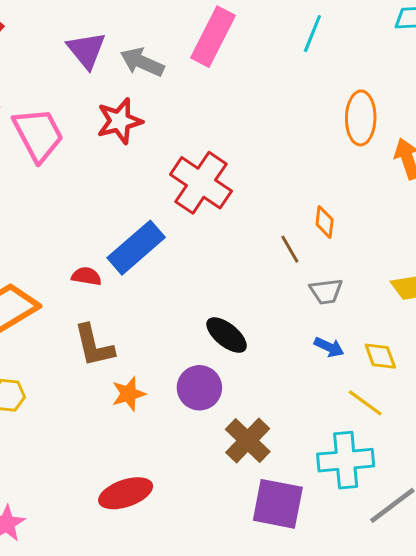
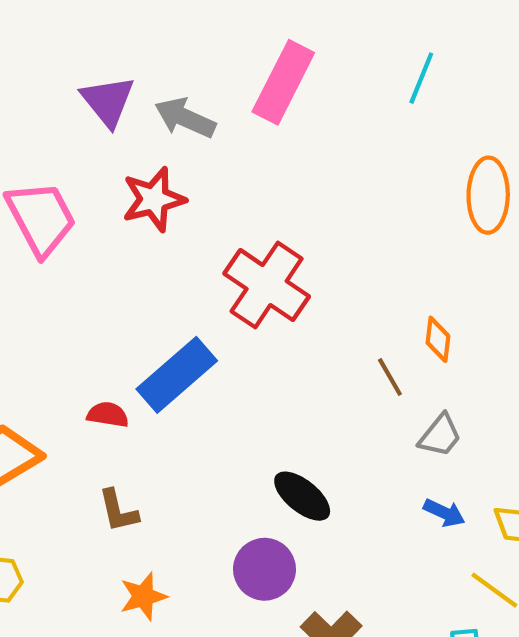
gray trapezoid: (326, 291) -> (440, 435), turned -44
brown L-shape: (94, 346) -> (118, 511), size x0.7
orange star: (129, 394) -> (143, 596), moved

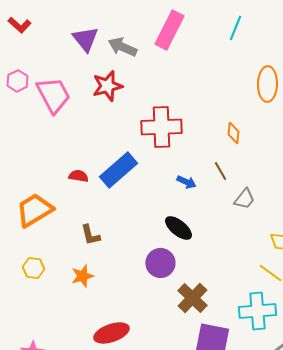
red cross: (267, 285) -> (161, 127), turned -36
orange diamond: (438, 339) -> (233, 133), moved
red semicircle: (108, 415) -> (78, 176), moved
blue arrow: (444, 513) -> (186, 182), moved
orange star: (143, 596) -> (82, 276), moved

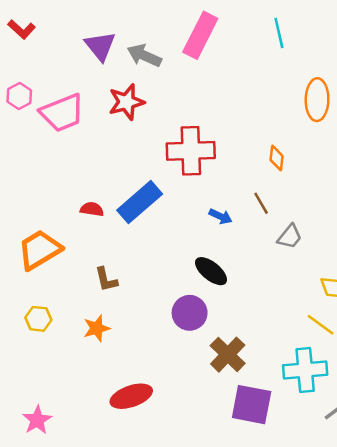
cyan line: (235, 28) -> (279, 33), turned -35
pink trapezoid: (53, 95) -> (62, 113), turned 96

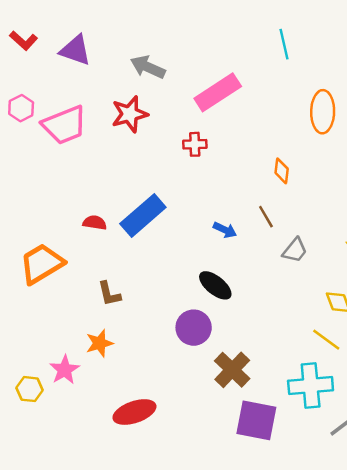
pink rectangle: (200, 35) -> (218, 92), moved, turned 30
purple triangle: (100, 46) -> (75, 50), moved, turned -32
red cross: (191, 151) -> (195, 144), moved, size x0.5
yellow hexagon: (38, 319) -> (30, 389), moved
pink star: (37, 420) -> (65, 370), moved

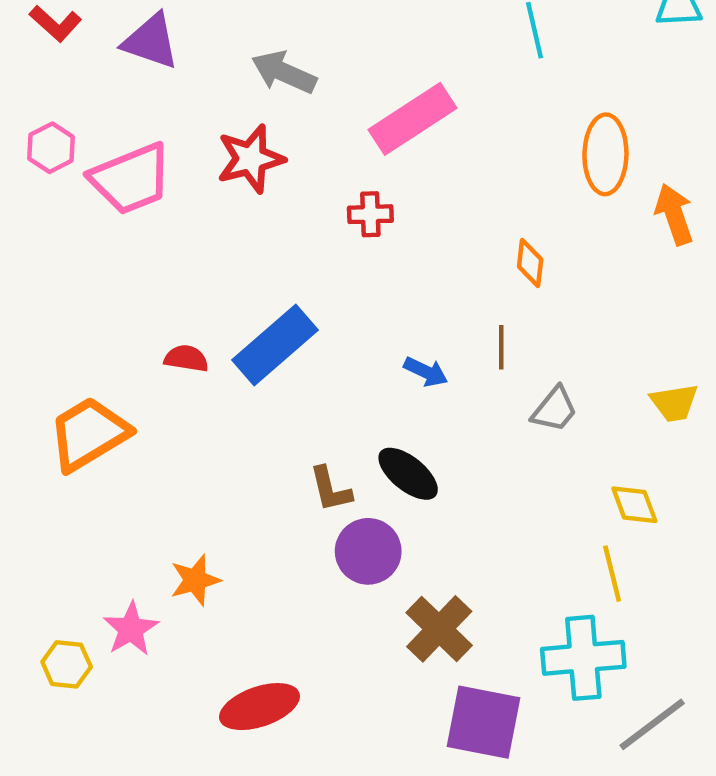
brown line: (266, 217) -> (501, 347), turned 30
brown L-shape: (109, 294) -> (330, 489), moved
yellow line: (326, 340) -> (612, 574), turned 40

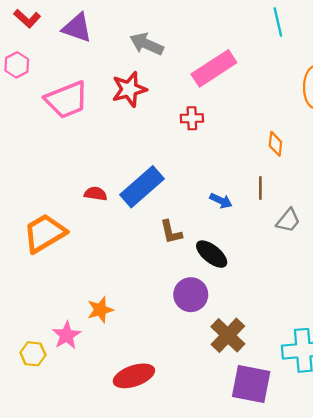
pink hexagon: (51, 148) -> (17, 65), moved
brown L-shape: (330, 489) -> (171, 232), moved

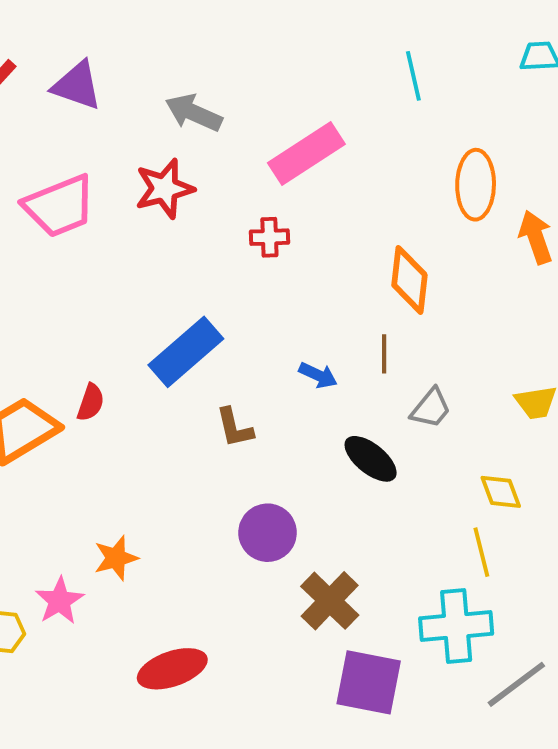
orange diamond: (275, 144) -> (409, 280), size x1.6
red semicircle: (96, 194) -> (91, 402), moved, turned 100
black ellipse: (212, 254) -> (371, 459), moved

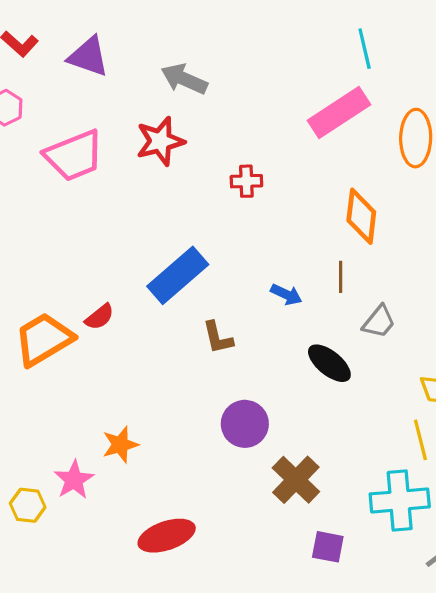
pink rectangle: (306, 154) -> (339, 112), moved
red semicircle: (91, 402) -> (100, 317), turned 32
purple square: (369, 682) -> (328, 547), size x0.6

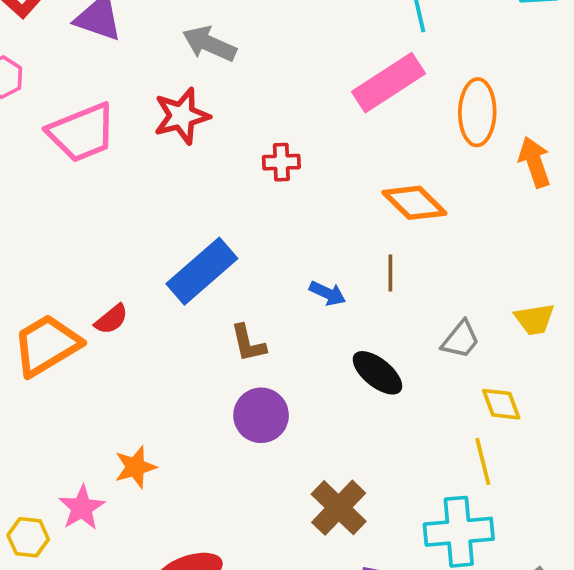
orange diamond: (361, 216) -> (414, 203), turned -52
gray trapezoid: (379, 322) -> (461, 340), moved
purple circle: (245, 424) -> (261, 415), moved

